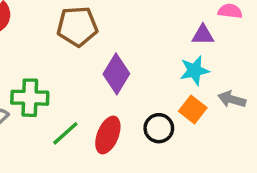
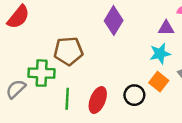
brown pentagon: (77, 26) -> (68, 51), moved
purple diamond: (116, 74) -> (114, 21), moved
green line: (65, 133) -> (67, 99), turned -45

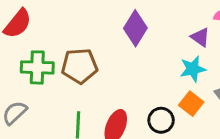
purple triangle: (166, 28) -> (200, 37), turned 35
green cross: (42, 73) -> (37, 67), moved

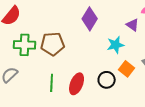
cyan star: (193, 69) -> (116, 45), moved

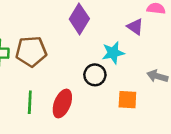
orange square: (127, 69) -> (127, 100), moved, turned -35
black circle: (107, 80) -> (95, 75), moved

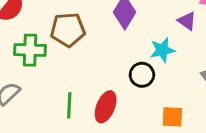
brown pentagon: (31, 51) -> (68, 30), moved
orange square: (127, 100) -> (172, 117), moved

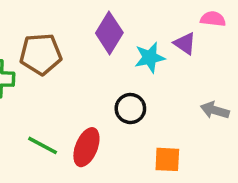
cyan star: (162, 50) -> (150, 58), moved
green line: (69, 105) -> (43, 145), turned -65

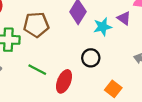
green line: (43, 145) -> (37, 70), moved
orange square: (167, 159) -> (113, 89), turned 35

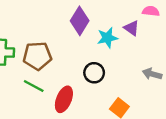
brown pentagon: (36, 25) -> (37, 56), moved

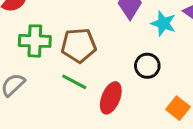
cyan star: (107, 38) -> (163, 23), turned 30

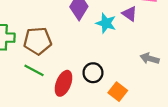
black circle: (147, 66) -> (93, 73), moved

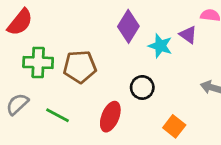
green line: (34, 70) -> (58, 115), moved
black circle: (93, 73) -> (142, 87), moved

